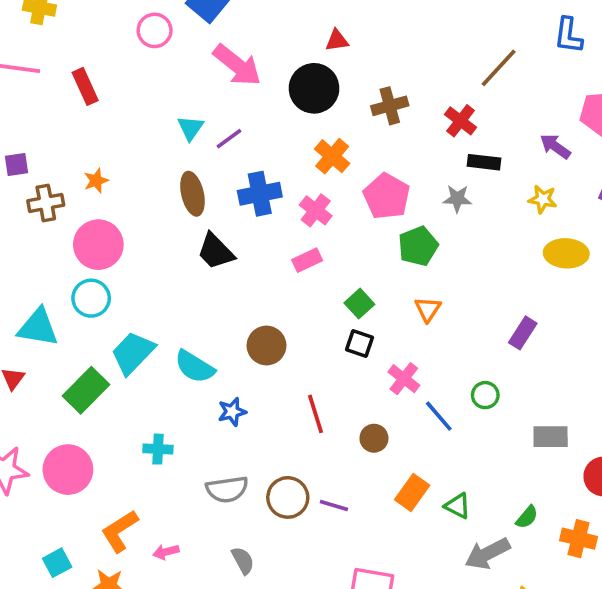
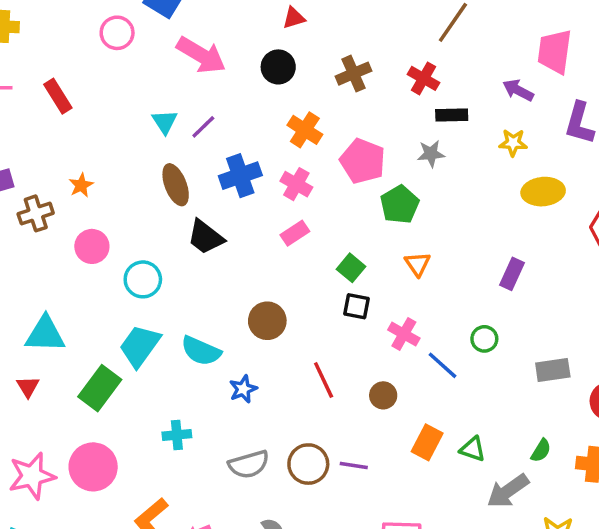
black circle: (314, 88) -> (278, 67), size x0.7
pink circle: (98, 245) -> (92, 246), size x0.7
cyan circle: (91, 298) -> (143, 279), moved

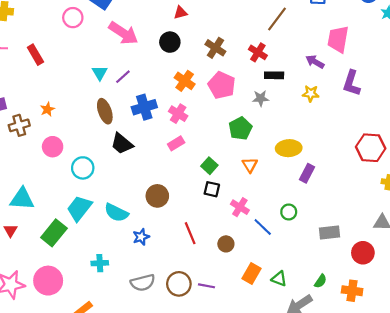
brown cross: (353, 74) -> (215, 48), turned -36
pink pentagon: (363, 161) -> (222, 85), moved
yellow ellipse: (543, 192) -> (289, 148), moved

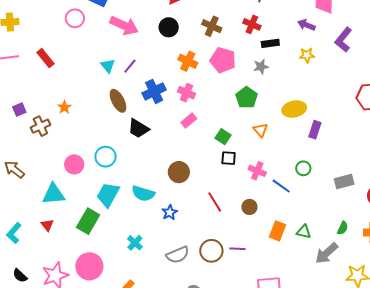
purple L-shape: (351, 83) -> (343, 40), turned 30
pink circle: (53, 147) -> (74, 164), moved
cyan cross: (100, 263) -> (135, 243), turned -35

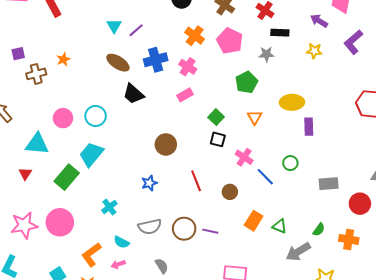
brown ellipse: (118, 101) -> (118, 63), turned -40
purple rectangle: (315, 130) -> (309, 127), turned -30
cyan semicircle: (143, 193) -> (121, 242), moved, size x0.7

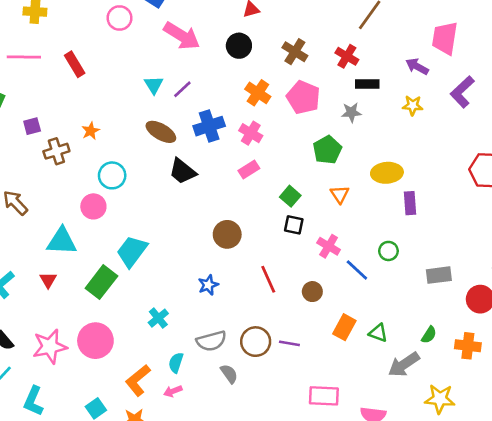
cyan circle: (96, 116) -> (112, 175), moved
cyan semicircle: (121, 242) -> (176, 363), turned 84
gray semicircle: (162, 266) -> (229, 374), moved

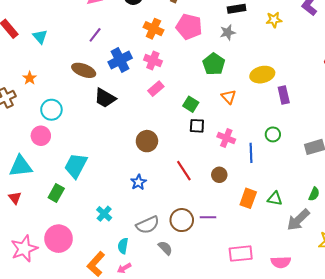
cyan triangle: (154, 85) -> (40, 37), moved
blue line: (357, 270) -> (251, 153), turned 54
green rectangle: (101, 282) -> (56, 193), size x0.7

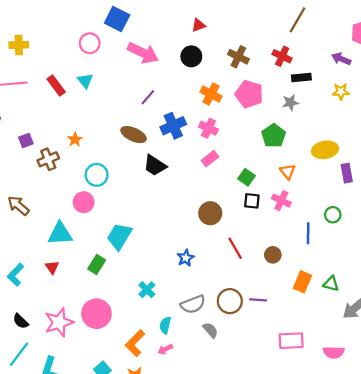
cyan triangle: (40, 37) -> (85, 81), moved
pink cross: (226, 138) -> (281, 201), moved
brown circle: (147, 141) -> (210, 213), moved

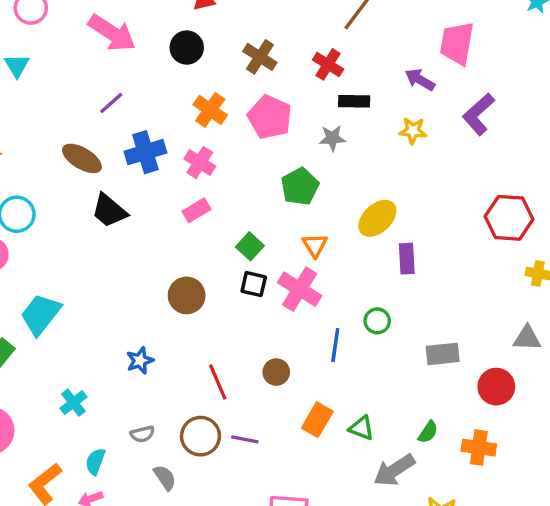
yellow ellipse: (325, 150) -> (377, 218), turned -40
pink cross: (281, 201) -> (300, 289), size x1.4
red line: (235, 248) -> (218, 382), moved
gray semicircle: (193, 304) -> (142, 434), size x0.6

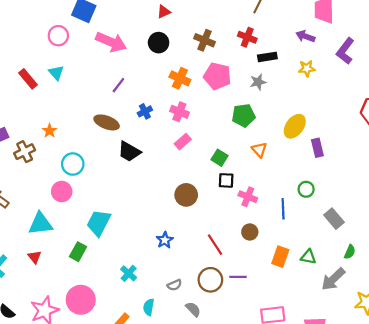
blue cross: (145, 152) -> (145, 111), size x0.6
green pentagon: (300, 187) -> (244, 115), turned 30
pink cross: (300, 289) -> (248, 197), moved, size x0.7
gray rectangle: (443, 354) -> (334, 219), moved, turned 66

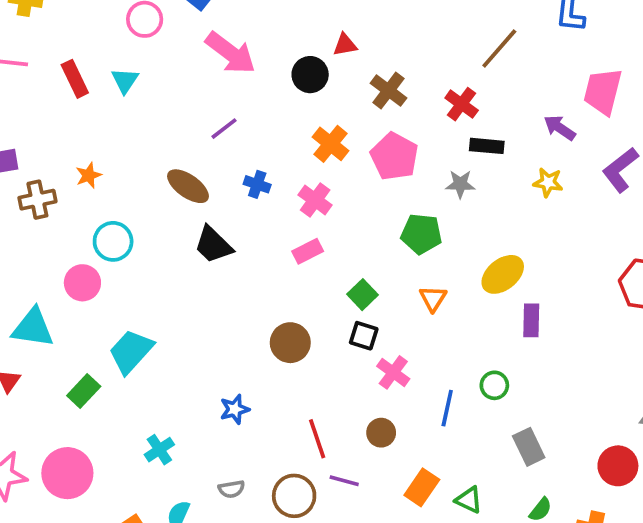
red triangle: (164, 12) -> (345, 45), moved
blue cross: (145, 111) -> (257, 184), turned 32
purple line: (238, 277) -> (344, 481), moved

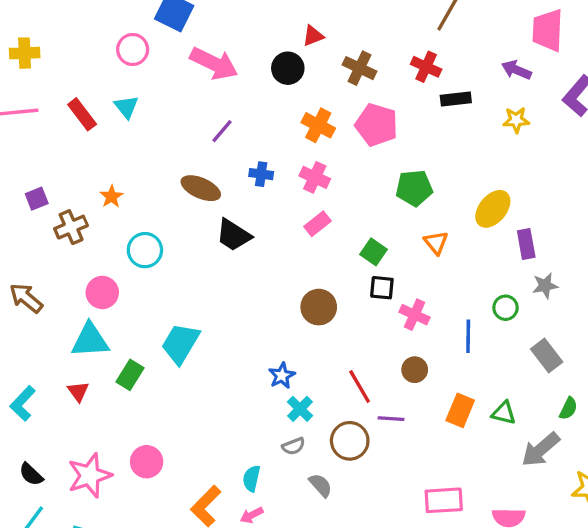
gray star: (460, 184) -> (545, 286), moved
pink circle: (82, 283) -> (102, 292), moved
green rectangle: (84, 391) -> (130, 375), moved
cyan cross: (159, 450) -> (300, 409), moved
pink circle: (67, 473) -> (147, 462), size x0.7

